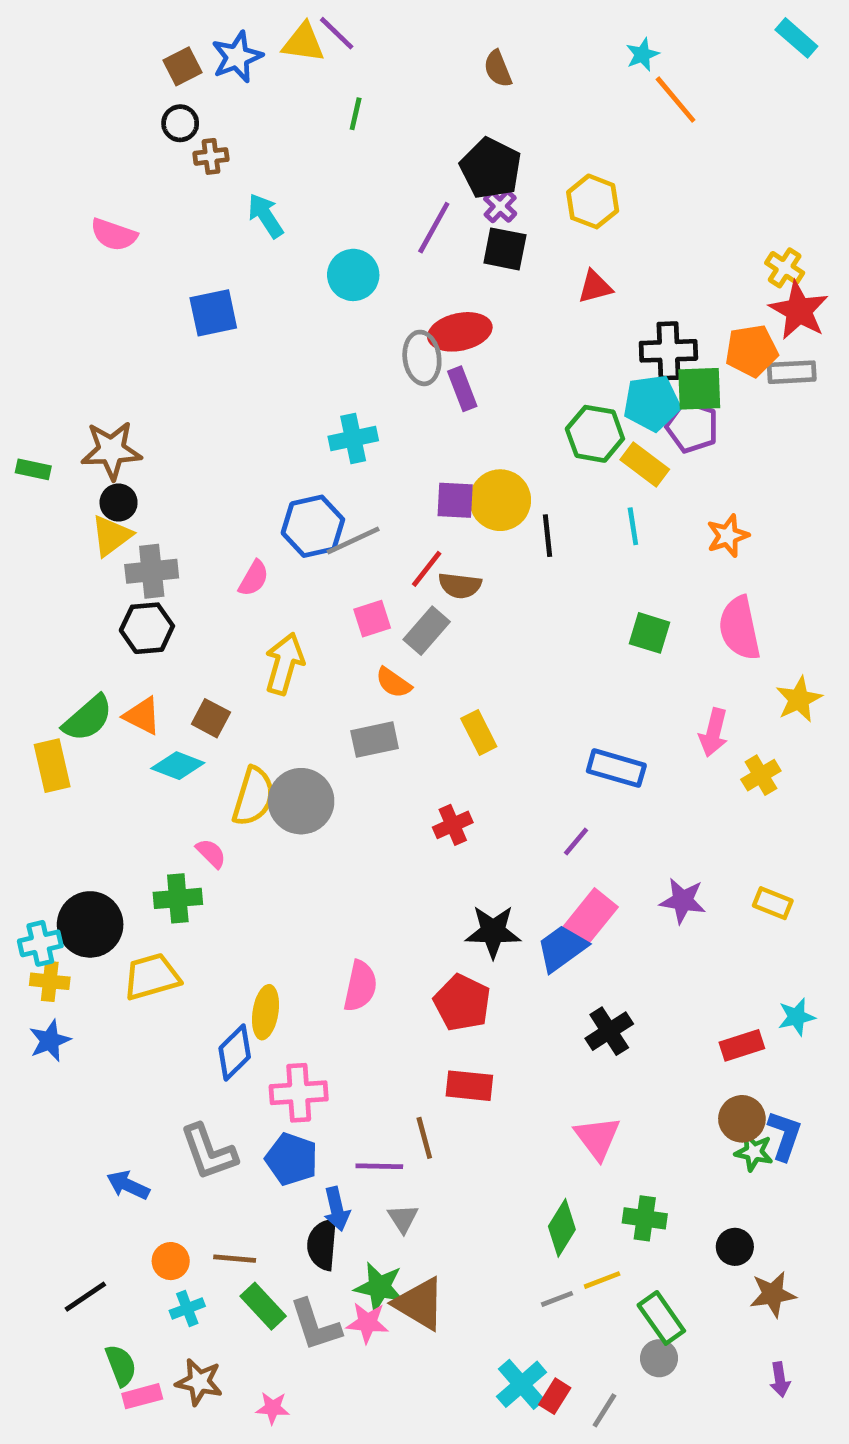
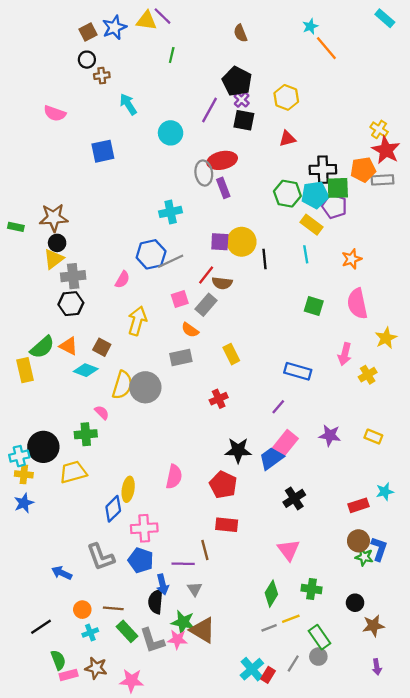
green hexagon: (595, 434) -> (287, 194), moved
pink star: (273, 1408) -> (132, 681), size x1.5
gray line: (604, 1410) -> (293, 663), moved

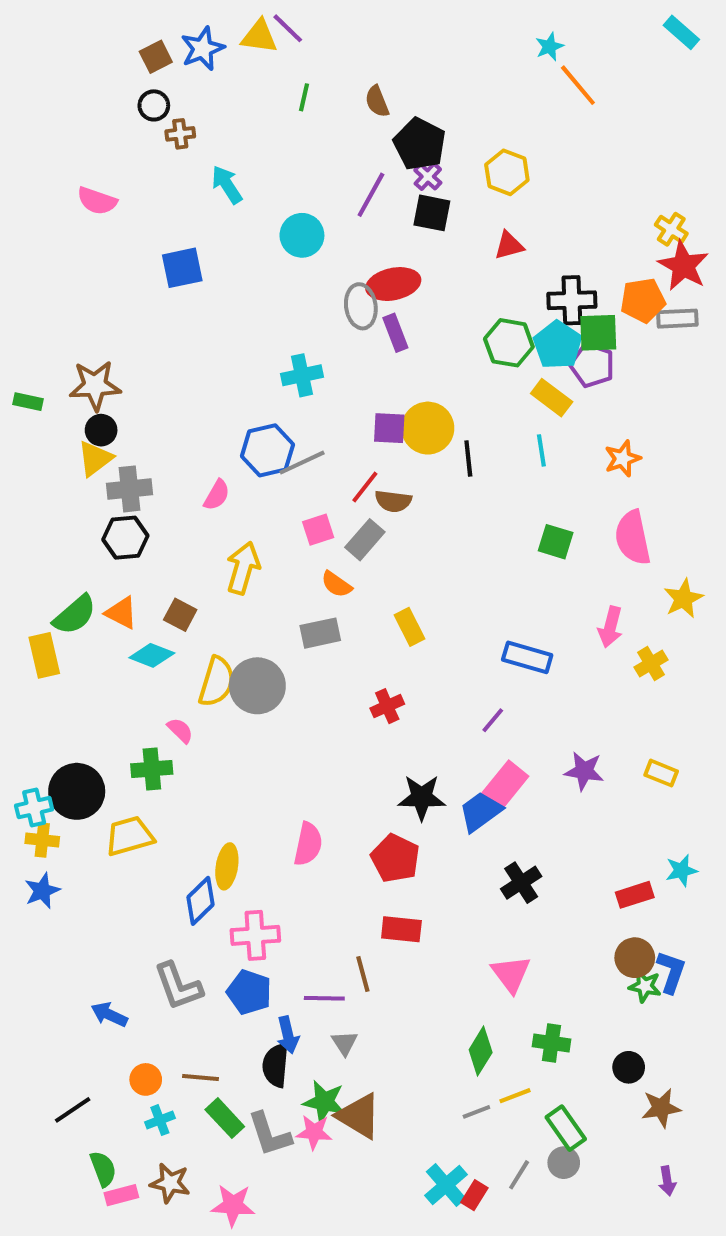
brown semicircle: (240, 33) -> (377, 101), moved
cyan pentagon: (315, 195) -> (558, 345), turned -30

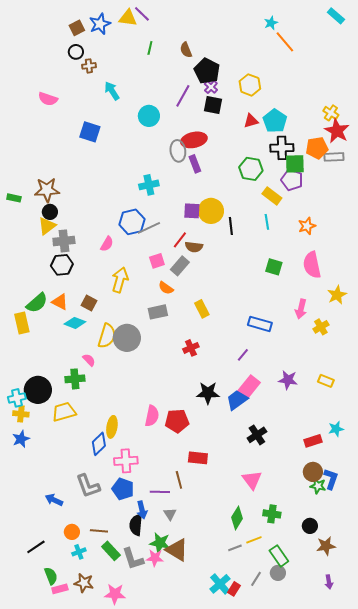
blue square: (182, 268) -> (90, 132), turned 30
cyan pentagon: (558, 345) -> (275, 121), moved
red pentagon: (395, 858) -> (177, 421), moved, turned -30

